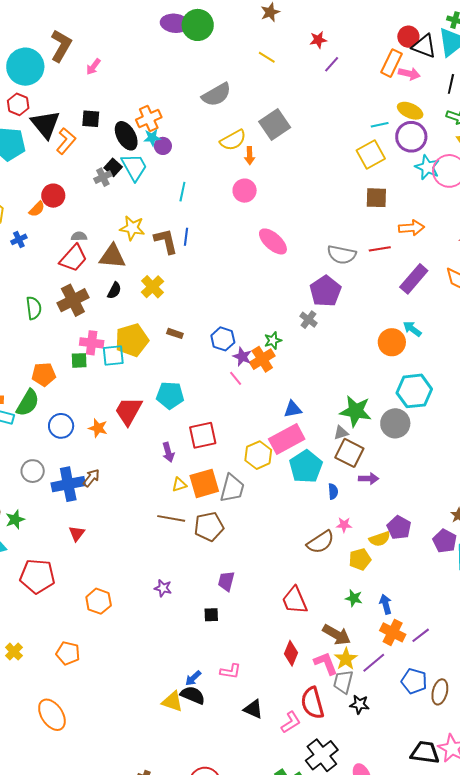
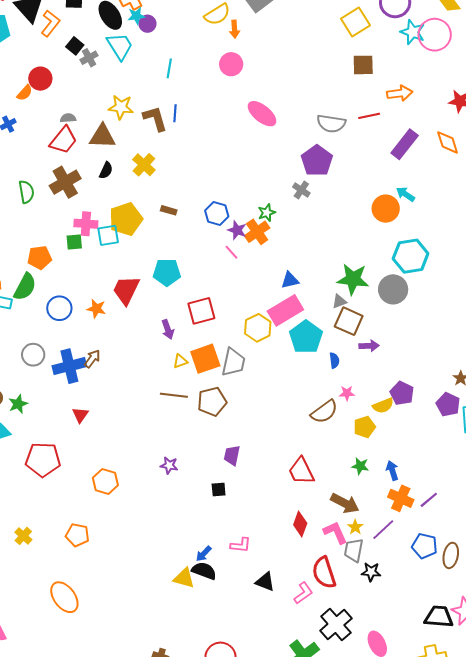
black square: (113, 167) -> (75, 46), moved
yellow star: (346, 659) -> (355, 527), size x0.7

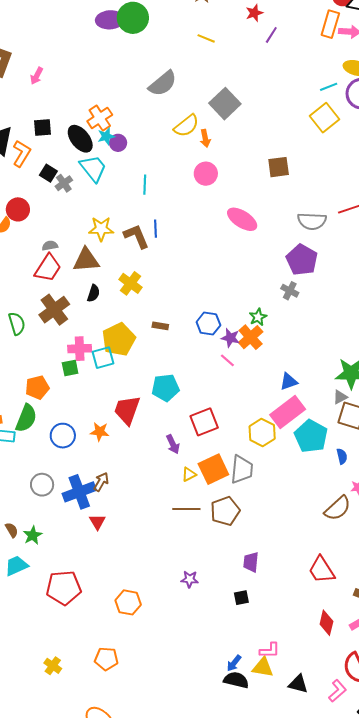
brown square: (363, 65) -> (279, 167), moved
red triangle: (80, 415) -> (97, 522), moved
yellow triangle: (184, 578) -> (263, 667), moved

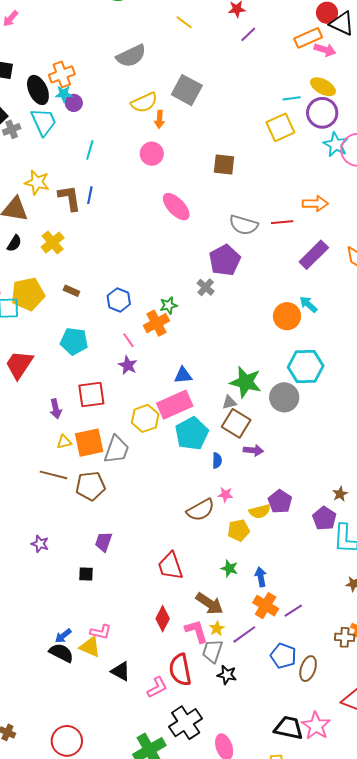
orange rectangle: (330, 24) -> (308, 38), turned 36
gray square: (225, 104) -> (187, 90), turned -32
purple star: (230, 338) -> (128, 365), moved
cyan pentagon: (165, 388) -> (74, 341), moved

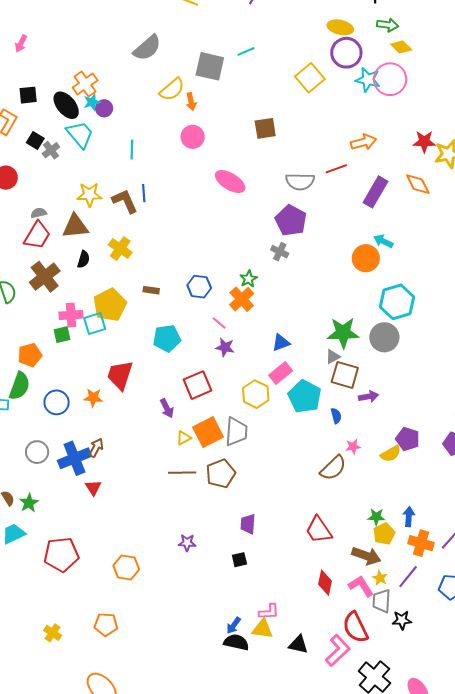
cyan line: (292, 98) -> (246, 51), moved
pink rectangle: (175, 405) -> (281, 373), size x0.7
yellow pentagon: (239, 530) -> (384, 534), moved
blue arrow: (261, 577) -> (409, 517), turned 30
pink L-shape: (157, 687) -> (338, 650), size x1.4

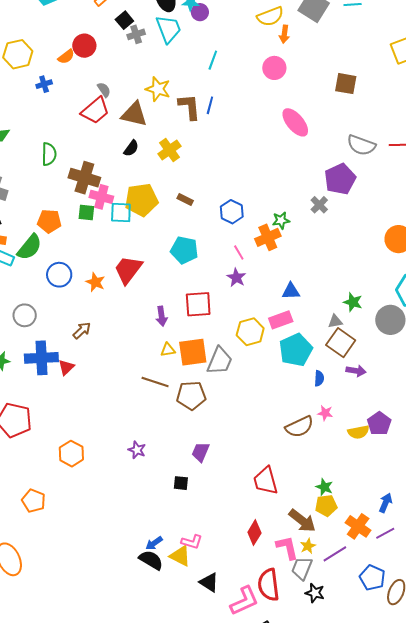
gray semicircle: (39, 213) -> (104, 90), turned 49
brown cross: (45, 277) -> (84, 178), moved, turned 36
green star: (343, 333) -> (353, 302), size x0.6
blue cross: (74, 458) -> (41, 358), moved
blue arrow: (409, 517) -> (386, 503), moved

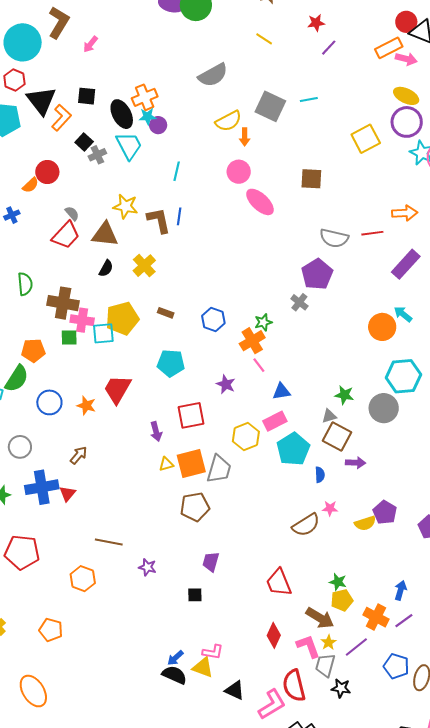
pink ellipse: (295, 122) -> (260, 202), moved
pink line: (239, 253) -> (259, 365), moved
brown line: (155, 382) -> (109, 542), moved

